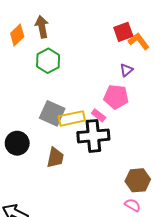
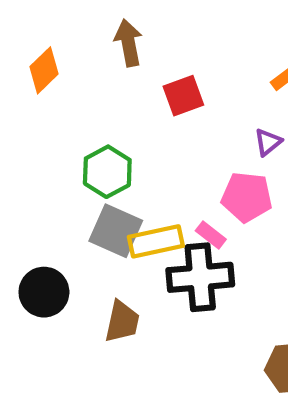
brown arrow: (42, 27) -> (128, 43), moved
red square: (123, 32) -> (183, 96), moved
green hexagon: (48, 61) -> (107, 172), moved

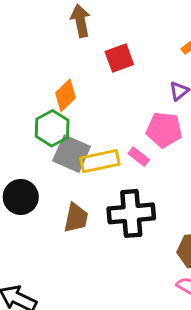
orange diamond: (44, 70) -> (66, 95), moved
green hexagon: (107, 172) -> (52, 128), moved
black cross: (200, 277) -> (131, 213), moved

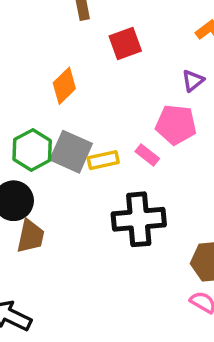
green hexagon: (52, 128) -> (32, 150), moved
yellow rectangle: (100, 161) -> (103, 160), size x0.7
brown trapezoid: (76, 218) -> (30, 236), moved

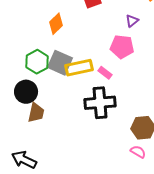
pink rectangle: (147, 155) -> (105, 73), moved
yellow rectangle: (103, 160) -> (79, 68), size x1.5

